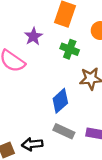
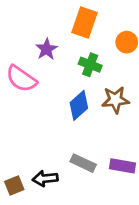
blue diamond: (60, 101) -> (79, 105), moved

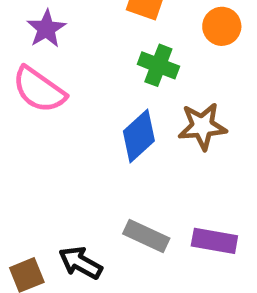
purple star: (47, 49) -> (46, 29), moved
black arrow: (45, 179) -> (80, 263), turned 35

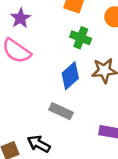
gray rectangle: (146, 236) -> (61, 111), moved

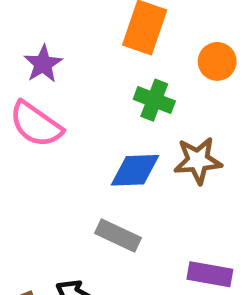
blue diamond: (70, 76) -> (135, 170), turned 40

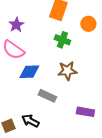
brown star: (198, 161) -> (67, 71), moved
blue diamond: (135, 170) -> (29, 72), moved

